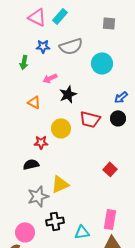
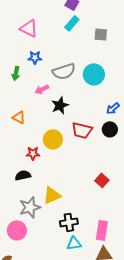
cyan rectangle: (60, 16) -> (72, 23), moved
gray semicircle: (71, 46) -> (64, 71), moved
orange triangle: (34, 102) -> (19, 117), moved
black cross: (55, 221) -> (69, 222), moved
pink circle: (25, 232) -> (17, 230), moved

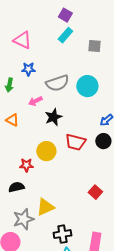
orange triangle: (19, 117) -> (12, 120), moved

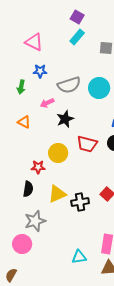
black semicircle: (16, 187) -> (28, 189), turned 112
yellow triangle: (45, 207) -> (57, 194), moved
black cross: (62, 234) -> (80, 202), moved

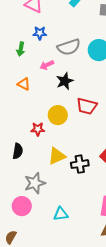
black semicircle: (28, 189) -> (18, 151), moved
cyan triangle: (79, 257) -> (61, 214), moved

